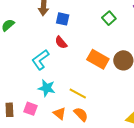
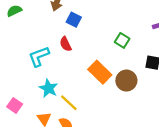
green square: (109, 18) -> (122, 40), moved, turned -32
cyan star: (47, 88) -> (48, 88), moved

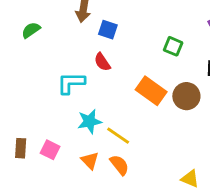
cyan L-shape: (39, 56) -> (71, 83), turned 30
cyan star: (48, 88) -> (89, 121), turned -30

